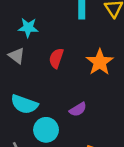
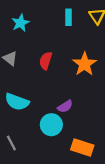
cyan star: (28, 28) -> (20, 23), moved, turned -30
cyan circle: (46, 130) -> (51, 125), moved

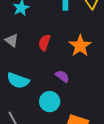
purple semicircle: (65, 106) -> (62, 76), moved, turned -112

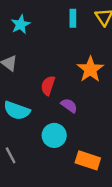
red semicircle: (44, 43) -> (48, 86), moved

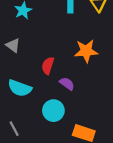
orange star: (90, 69) -> (86, 51), turned 30

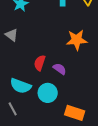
red semicircle: (48, 66) -> (40, 63), moved
cyan semicircle: (20, 88) -> (21, 86), moved

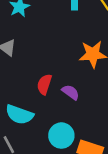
cyan circle: (48, 93) -> (61, 136), moved

